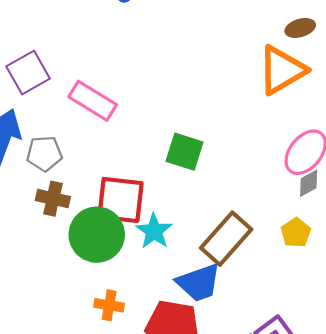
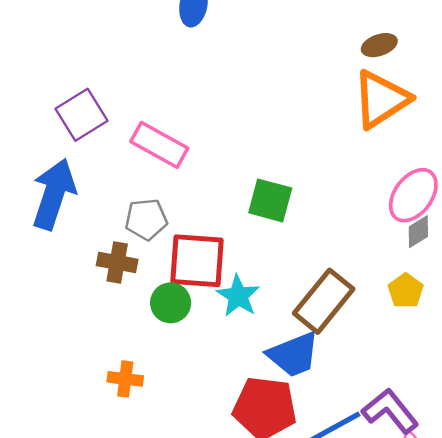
brown ellipse: (300, 28) -> (379, 45), moved
gray pentagon: (44, 154) -> (146, 219), moved
green circle: (97, 235) -> (171, 303), size x0.6
orange cross: (109, 305) -> (125, 379), moved

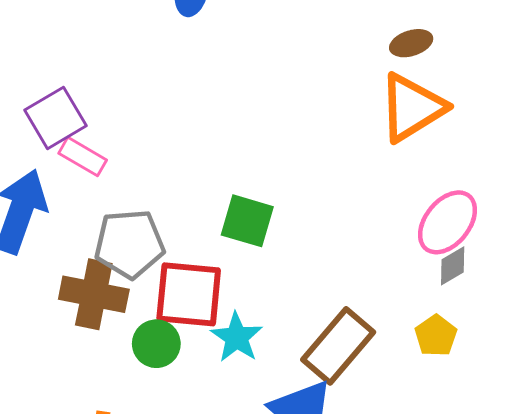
pink rectangle: (159, 145) -> (83, 157), moved, size x0.7
green square: (270, 200) -> (247, 221), moved
gray pentagon: (146, 219) -> (129, 244), size x1.4
brown cross: (117, 262) -> (94, 294), size x1.4

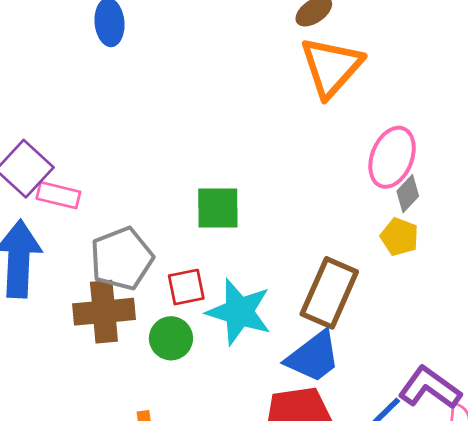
red square: (189, 294) -> (186, 287), size x0.6
yellow pentagon: (436, 336) -> (399, 237), moved
cyan star: (237, 337) -> (239, 312), size x1.4

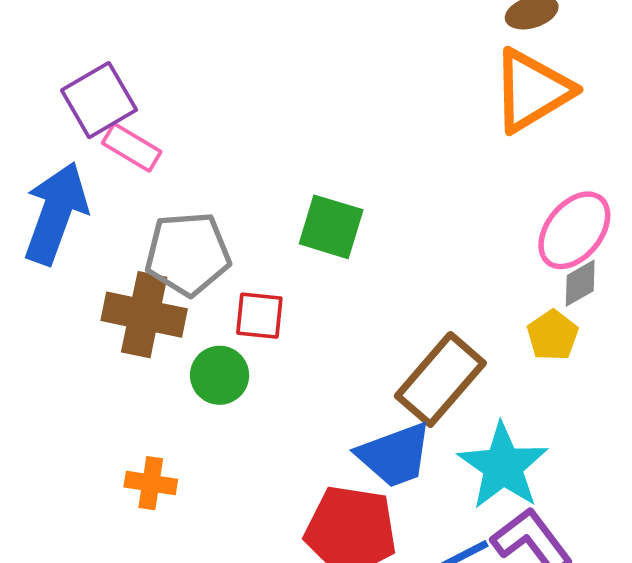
cyan star: (239, 312) -> (503, 466), moved

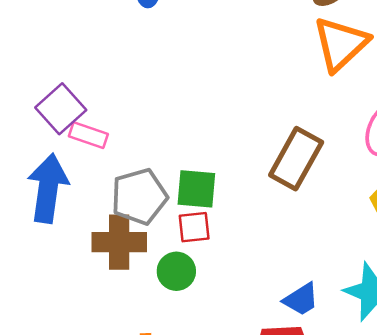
green square: (331, 227) -> (196, 189), moved
brown rectangle: (440, 379) -> (296, 159), moved
blue trapezoid: (395, 455) -> (301, 299), size x0.7

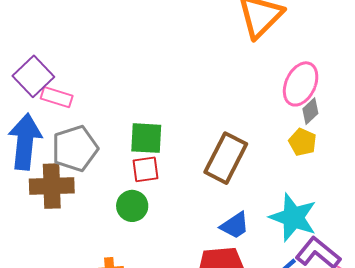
brown rectangle: (296, 159) -> (226, 158), moved
gray pentagon: (139, 197) -> (75, 148), moved
brown cross: (119, 242) -> (52, 186), moved

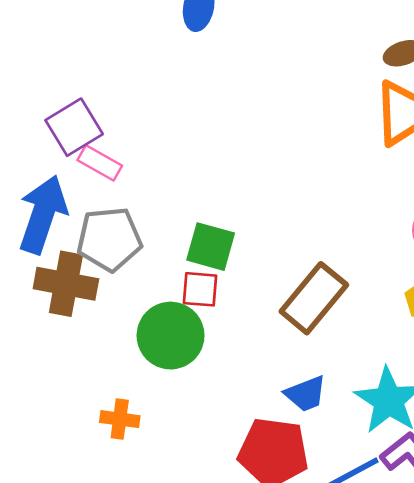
green circle: (132, 206) -> (171, 336), size x1.5

